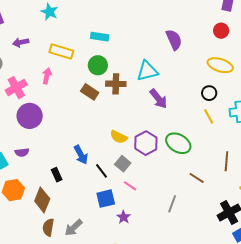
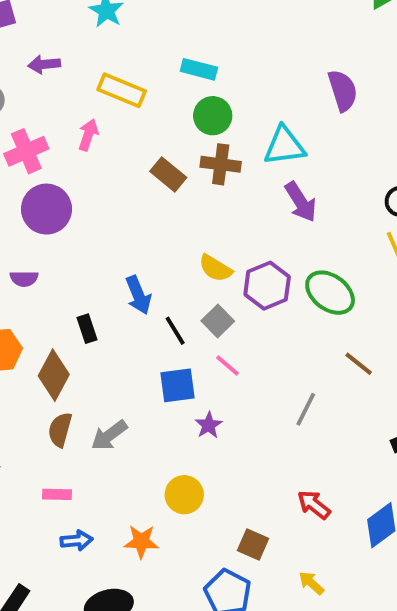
green circle: (98, 65) -> (213, 116), moved

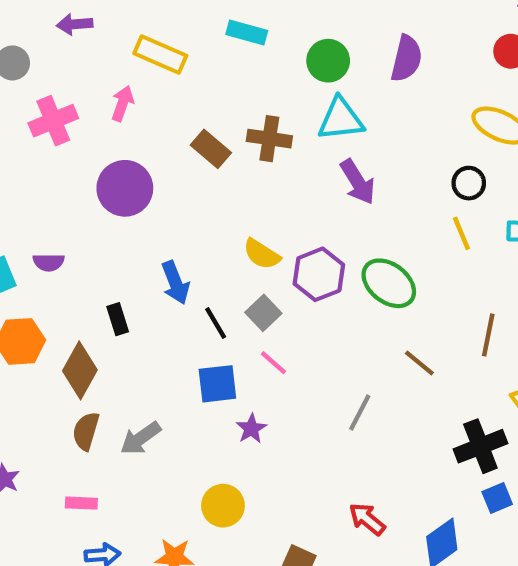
purple semicircle: (343, 90) -> (406, 59), turned 30
green circle: (213, 116) -> (328, 61), moved
purple circle: (46, 209) -> (125, 188), moved

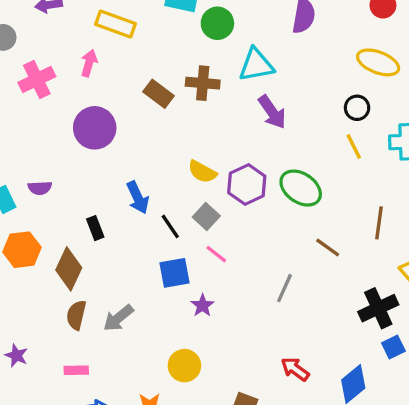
green circle: (328, 61) -> (217, 23), moved

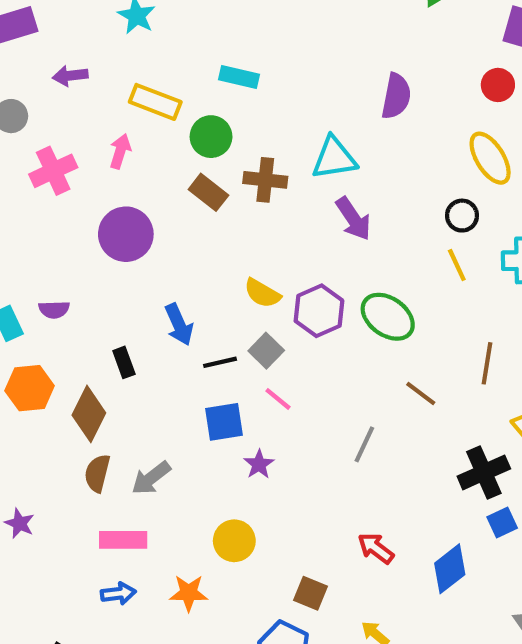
green circle: (217, 23) -> (211, 137), moved
yellow ellipse: (378, 62) -> (490, 158), turned 36
black line: (170, 226) -> (220, 362), turned -70
pink rectangle: (76, 370) -> (123, 540), moved, size x1.5

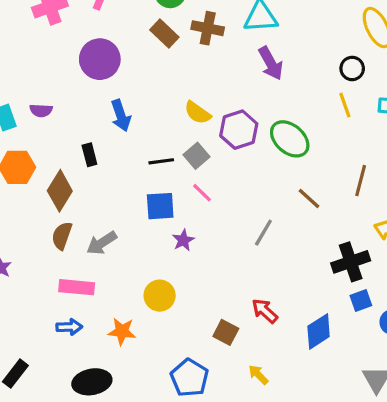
blue arrow: (179, 325) -> (121, 116), moved
brown square: (310, 593) -> (226, 332), moved

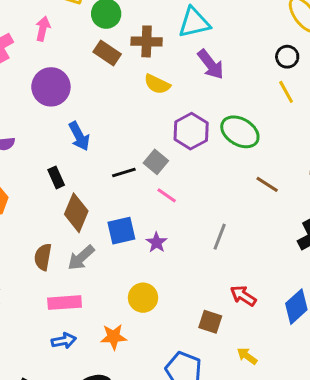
yellow semicircle: (198, 113) -> (157, 84), moved
brown diamond: (60, 191) -> (76, 213), moved
blue square: (160, 206) -> (121, 231), moved
gray line: (263, 233) -> (220, 237), moved

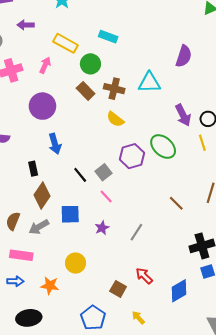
purple arrow: (211, 64) -> (183, 115), moved
green ellipse: (240, 132) -> (163, 147), moved
black line: (124, 173) -> (80, 175), turned 56
purple star: (157, 242) -> (102, 228), moved

